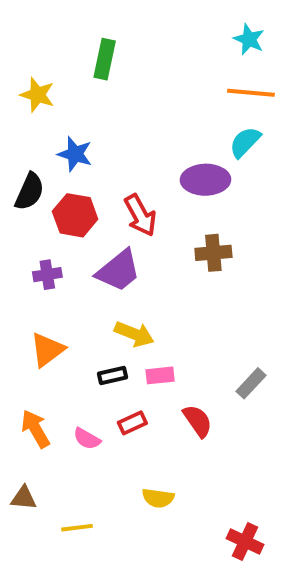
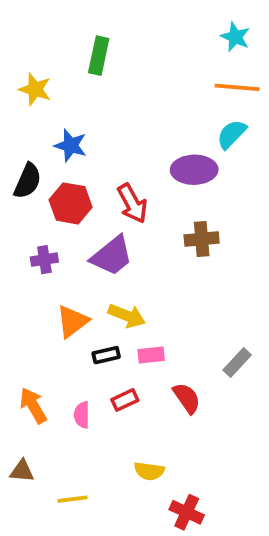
orange triangle: (47, 350) -> (72, 321), moved
pink semicircle: (87, 439) -> (82, 415), turned 60
red cross: (245, 541) -> (187, 512), moved

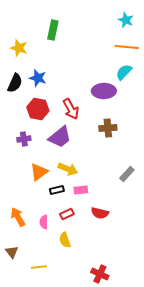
black semicircle: (28, 181) -> (15, 83), moved
gray rectangle: (237, 363) -> (127, 174), moved
red semicircle: (187, 398) -> (100, 213), turned 138
brown triangle: (22, 471) -> (12, 252), turned 48
yellow semicircle: (149, 471) -> (65, 240), moved, turned 63

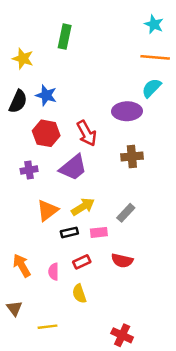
yellow arrow: (68, 169) -> (83, 207), turned -54
gray rectangle: (127, 174) -> (126, 213), moved

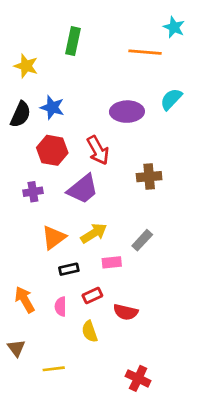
orange line: (155, 57) -> (145, 52), moved
purple ellipse: (127, 111) -> (127, 112), moved
black rectangle: (69, 232) -> (69, 269), moved
red semicircle: (122, 261) -> (126, 312), moved

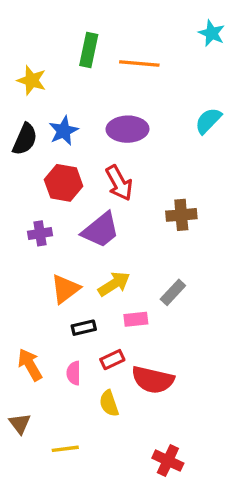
orange line: (145, 52) -> (139, 63), moved
blue star: (52, 107) -> (64, 131), turned 30
purple ellipse: (127, 112) -> (127, 129), moved
red semicircle: (126, 312) -> (153, 380), size x1.4

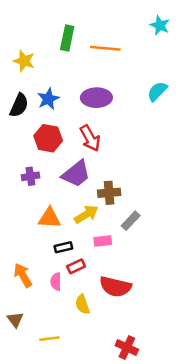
brown cross: (181, 215) -> (109, 193), moved
orange triangle: (65, 289) -> (49, 218), turned 40
red rectangle: (112, 360) -> (76, 266), moved

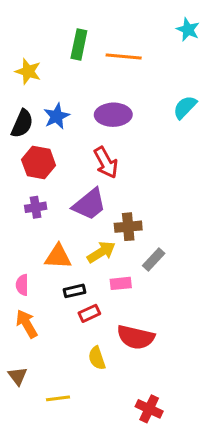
red hexagon: (48, 138) -> (39, 162), moved
pink semicircle: (56, 282) -> (22, 285), moved

